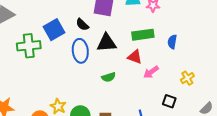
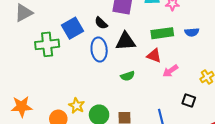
blue semicircle: (172, 42) -> (192, 32), moved, turned -104

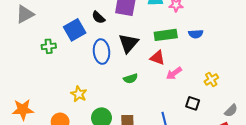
black semicircle: (101, 23) -> (98, 17), moved
black triangle: (126, 41) -> (128, 43), turned -45
green cross: (47, 44) -> (49, 46), size x0.6
yellow star: (77, 106) -> (79, 94), moved

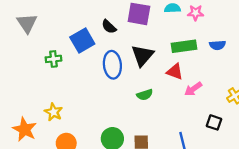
gray triangle: (25, 14) -> (27, 23), turned -36
yellow star: (79, 94) -> (53, 112), moved
orange star: (23, 110) -> (25, 129), turned 30

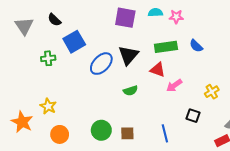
black semicircle: (109, 27) -> (54, 20), moved
blue semicircle: (217, 45) -> (196, 46), turned 48
blue ellipse: (112, 65) -> (101, 64), turned 50

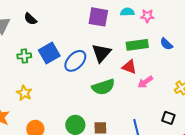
blue square: (74, 42) -> (49, 53), moved
green semicircle: (130, 91) -> (103, 87), size x1.6
yellow star: (48, 106) -> (24, 93), moved
black square: (193, 116) -> (168, 118), moved

